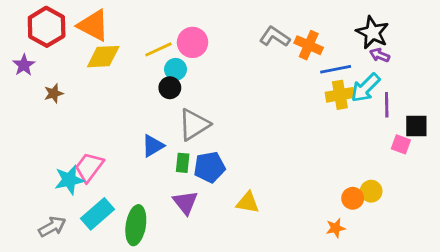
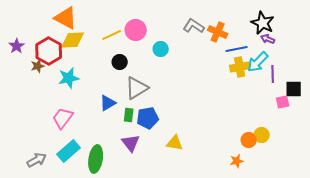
red hexagon: (47, 27) -> (49, 51), moved
cyan circle: (175, 69) -> (161, 49), moved
pink square: (401, 144) -> (283, 102), turned -32
cyan star: (69, 180) -> (69, 78), moved

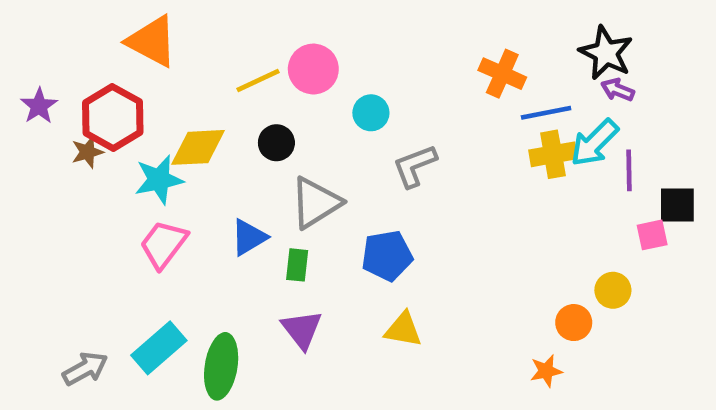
gray L-shape: (194, 26) -> (415, 166), moved, turned -55
yellow diamond: (73, 40) -> (198, 147), moved
pink trapezoid: (63, 118) -> (163, 244), moved
blue pentagon: (148, 118) -> (387, 256), moved
yellow circle: (262, 135) -> (613, 290), moved

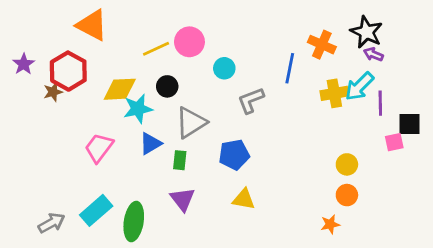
orange cross: (502, 74) -> (322, 45), moved
blue line: (546, 113) -> (290, 68), moved, turned -68
cyan star: (159, 180) -> (138, 109), moved
yellow circle: (613, 290) -> (347, 164), moved

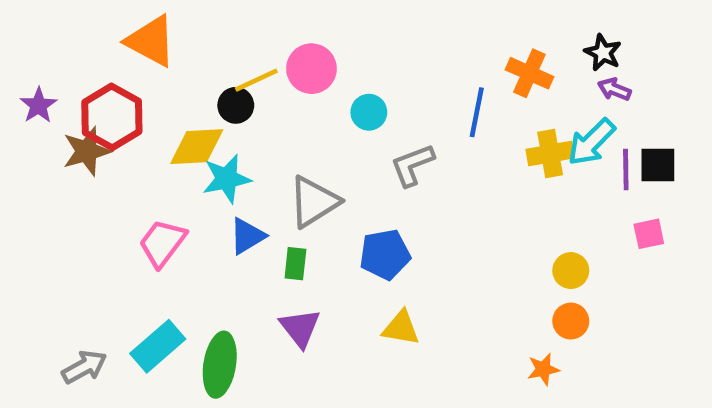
black star: (366, 32) -> (603, 53), size x0.7
black circle: (167, 86) -> (236, 105), moved
brown star: (53, 92) -> (87, 151), size x1.5
black square: (410, 124) -> (658, 165), moved

